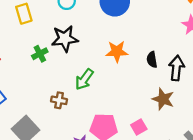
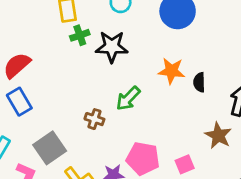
green cross: (40, 54) -> (80, 35), moved
black semicircle: (152, 60) -> (199, 82), moved

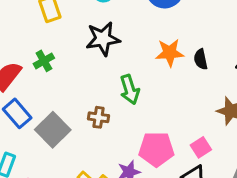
green cross: (80, 35) -> (44, 61), moved
green arrow: (128, 98) -> (130, 89), turned -52
gray square: (50, 148) -> (53, 130), moved

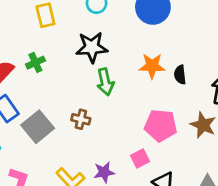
green arrow: (130, 89) -> (105, 82), moved
pink square: (201, 147) -> (140, 159), moved
pink pentagon: (156, 149) -> (161, 125), moved

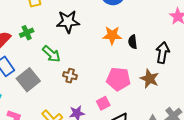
green arrow: (105, 82) -> (51, 54), moved, turned -36
brown cross: (81, 119) -> (70, 76), moved

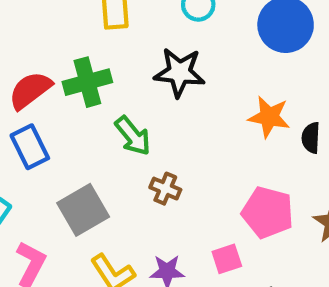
green cross: (27, 33) -> (87, 82), size x1.5
gray square: (28, 80) -> (83, 210), moved

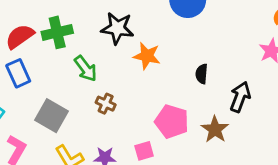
orange star: (269, 117) -> (147, 56), moved
gray square: (83, 210) -> (52, 116), turned -32

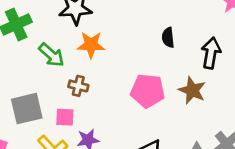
orange star: (147, 56) -> (91, 45), moved
gray square: (52, 116) -> (27, 109), turned -32
pink square: (144, 151) -> (65, 117), moved, turned 30

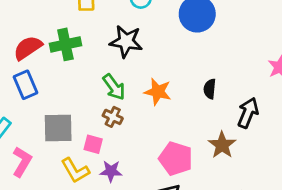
orange star: (91, 45) -> (158, 92), moved
green arrow: (51, 55) -> (114, 87), moved
pink pentagon: (148, 91) -> (176, 159), moved

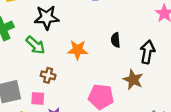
green arrow: (114, 87) -> (35, 45), moved

